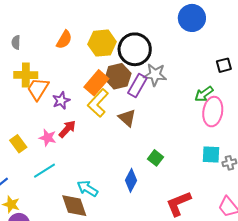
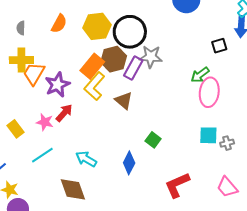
gray semicircle: (16, 42) -> (21, 28), moved
purple star: (61, 101) -> (57, 85), size x1.4
cyan arrow: (87, 188) -> (86, 159), moved

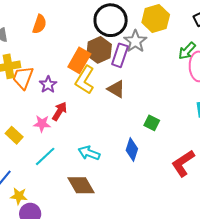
yellow hexagon: (97, 26) -> (156, 19), moved
gray star: (151, 57) -> (135, 41), turned -30
purple star: (57, 85) -> (48, 85), size x0.7

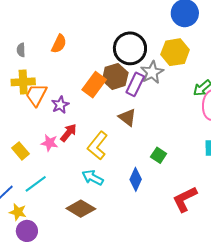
yellow L-shape: (85, 80) -> (98, 146), moved
cyan line: (45, 156) -> (36, 184), moved
brown diamond: (81, 185) -> (81, 209), turned -36

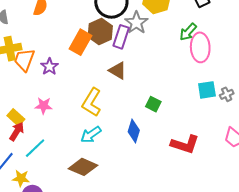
red arrow: (68, 133) -> (17, 131), moved
cyan arrow: (93, 178) -> (91, 135), turned -55
red L-shape: (185, 199) -> (185, 144), turned -128

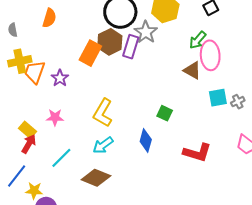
brown triangle: (118, 71) -> (192, 70), moved
cyan line: (35, 148) -> (61, 158), moved

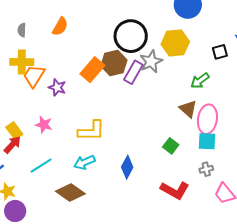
pink ellipse: (210, 55) -> (207, 119), moved
purple star: (60, 78) -> (57, 87), turned -30
gray cross: (238, 102) -> (206, 169), moved
yellow L-shape: (103, 113) -> (91, 131), turned -132
green square: (165, 113) -> (171, 146), moved

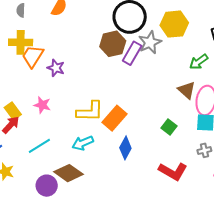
orange rectangle: (92, 70) -> (114, 118), moved
purple circle: (15, 211) -> (47, 186), moved

